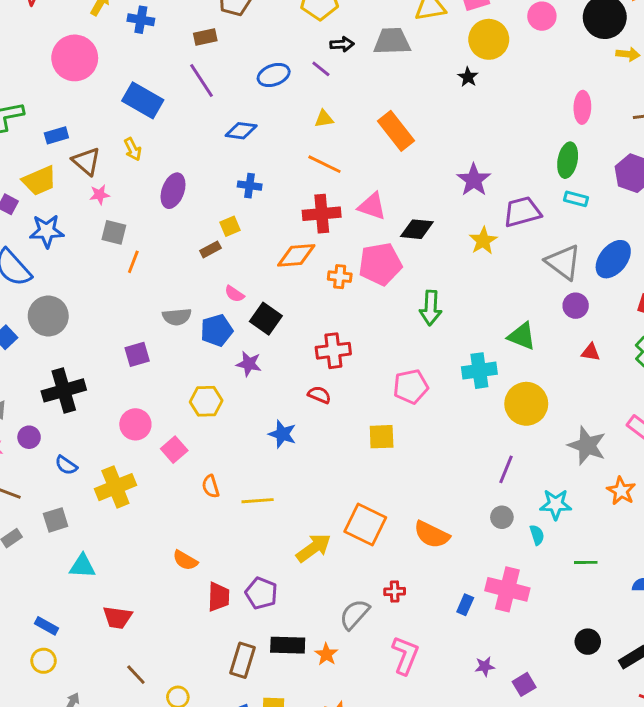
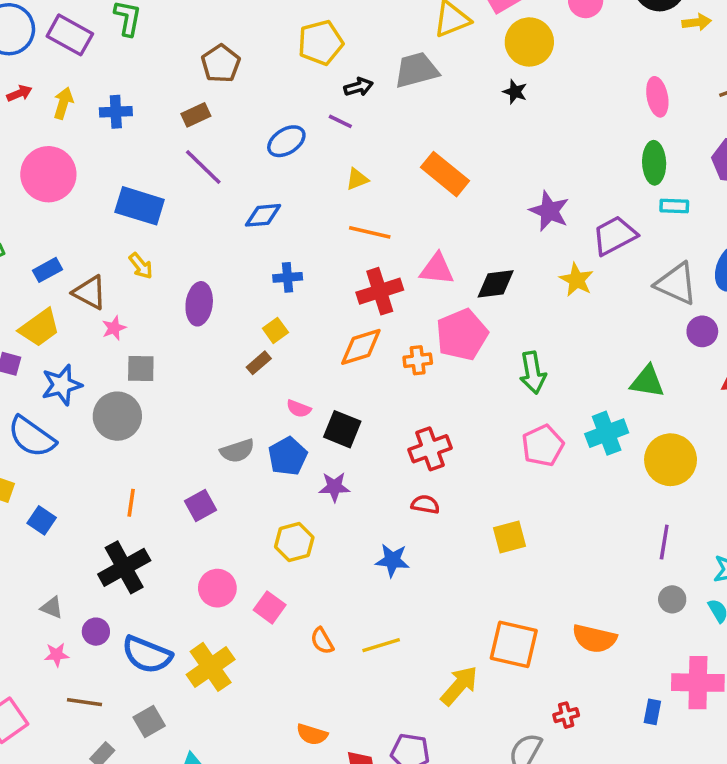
orange line: (133, 262) -> (131, 503), moved
gray circle: (48, 316) -> (117, 416), moved
pink pentagon: (411, 387) -> (543, 446), moved
blue semicircle: (66, 465) -> (147, 655), size x1.8

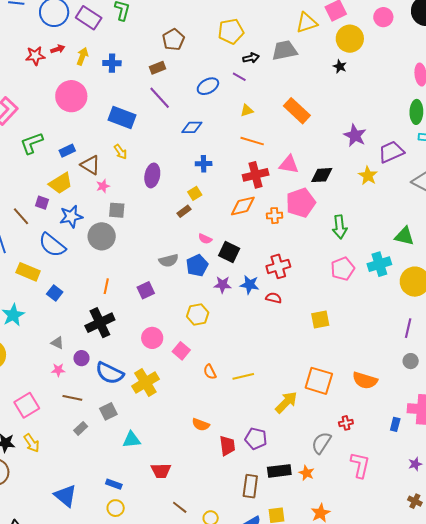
blue star: (392, 560) -> (250, 285), moved

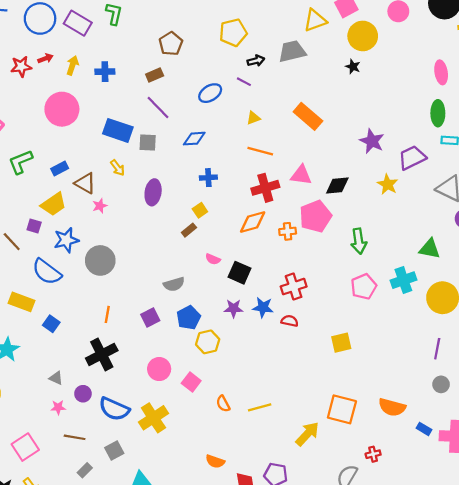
gray square: (117, 210) -> (148, 143), moved
blue pentagon: (197, 265) -> (189, 318), moved
blue rectangle: (395, 424) -> (424, 429), moved, turned -72

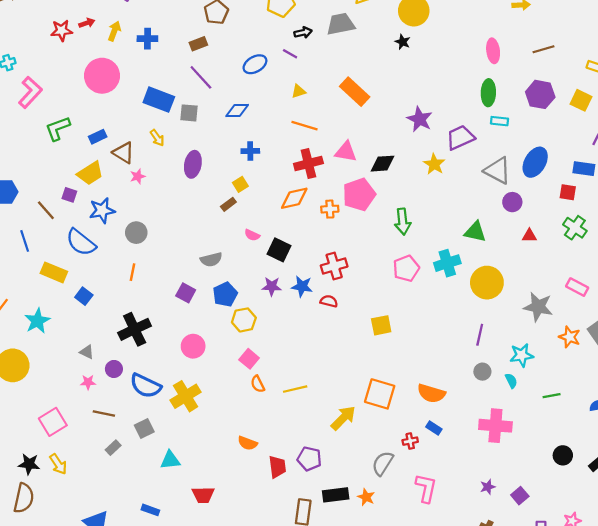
gray circle: (100, 260) -> (136, 233), size x0.7
orange line: (107, 314) -> (132, 272), moved
purple square: (150, 317) -> (186, 293), turned -36
pink square: (191, 382) -> (249, 359), moved
blue rectangle: (424, 429) -> (434, 428), moved

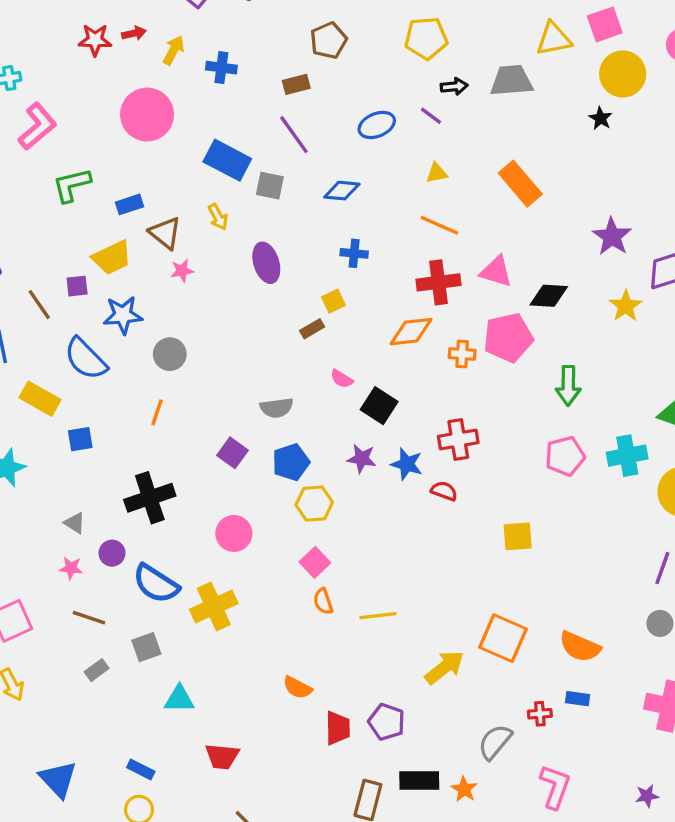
purple ellipse: (193, 164) -> (266, 263), turned -35
purple square: (69, 195) -> (77, 286), turned -32
blue square: (84, 296) -> (80, 439), turned 36
blue rectangle: (434, 428) -> (578, 699), turned -32

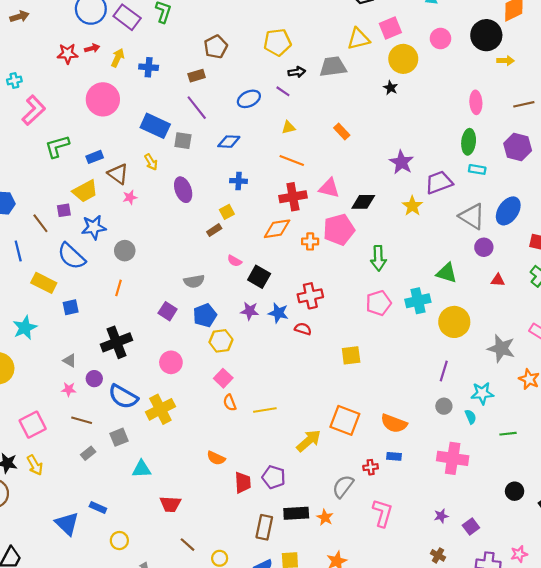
orange rectangle: (520, 184) -> (342, 132), size x0.6
blue rectangle: (141, 770) -> (98, 508), moved

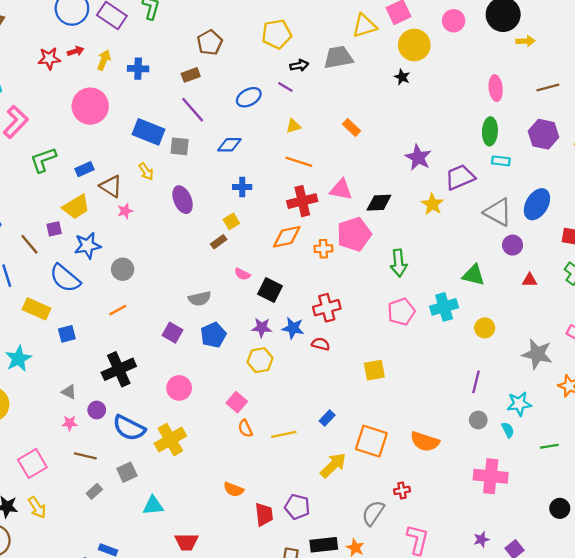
orange line: (118, 288) -> (118, 310), turned 49
yellow circle: (454, 322) -> (485, 328), size x0.6
yellow hexagon: (221, 341) -> (260, 360), moved
blue rectangle: (394, 456) -> (327, 418), moved, turned -48

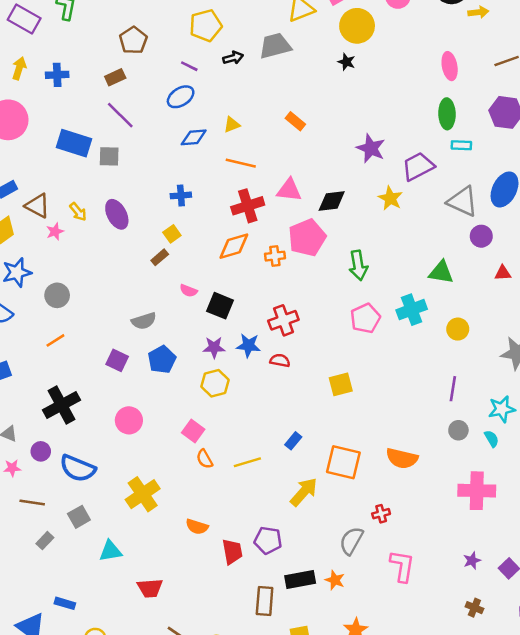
purple line: (285, 87) -> (189, 66), moved
blue diamond: (229, 145) -> (194, 137), moved
yellow arrow: (146, 171) -> (78, 212), moved
yellow cross: (170, 440) -> (143, 494), moved

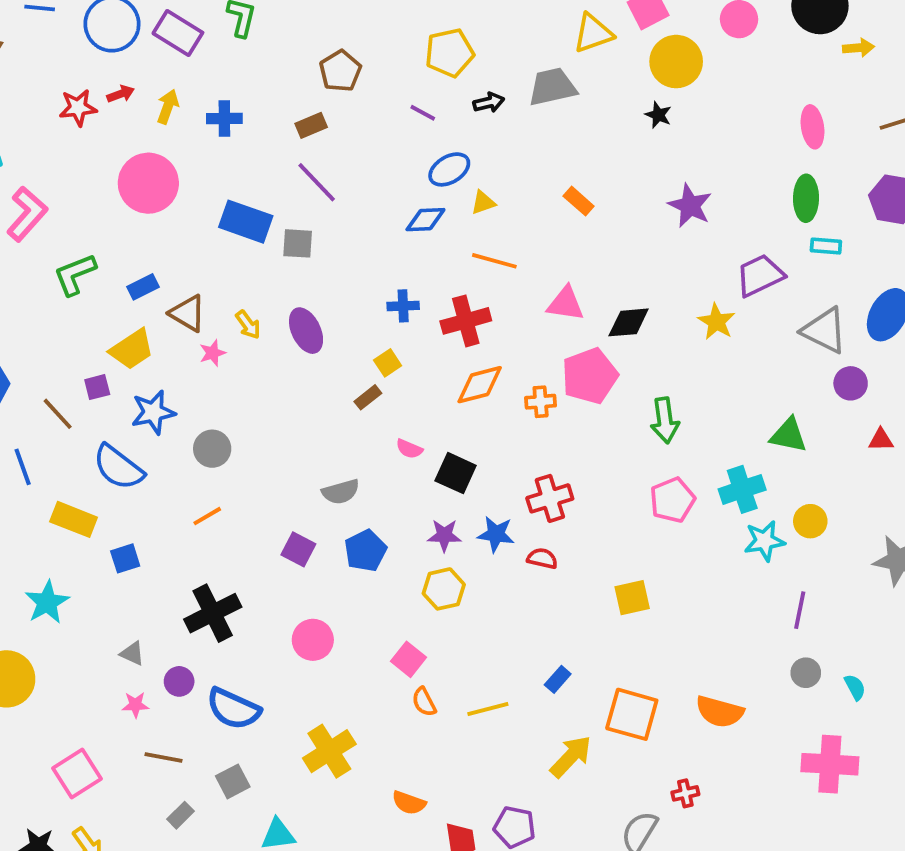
blue ellipse: (181, 97) -> (449, 169), moved
purple star: (371, 148) -> (690, 206), moved
red cross: (248, 206) -> (466, 321), moved
cyan star: (502, 409) -> (764, 541), moved

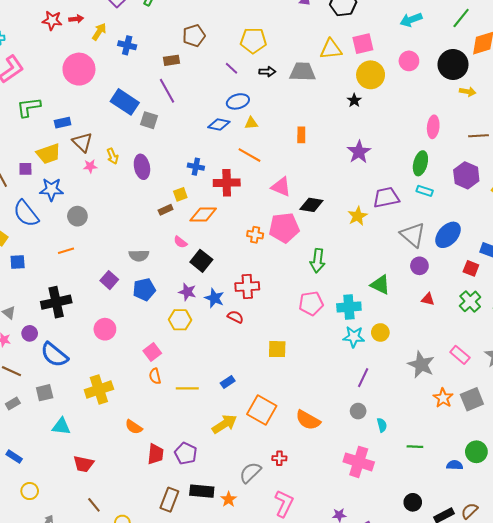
orange rectangle: (579, 201) -> (301, 135), turned 35
orange diamond: (480, 385) -> (203, 214), moved

